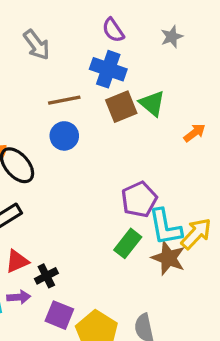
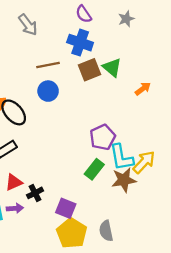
brown star: (168, 258) -> (124, 180), turned -30
purple square: (59, 315) -> (66, 208), moved

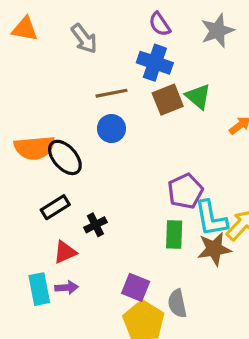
gray star: (126, 19) -> (217, 31), size x1.5
green rectangle: (94, 169) -> (174, 234), turned -36
black cross: (35, 193) -> (95, 225), moved
gray semicircle: (106, 231) -> (177, 304), moved

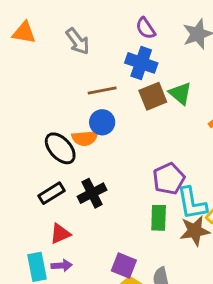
orange semicircle: (34, 148) -> (85, 138), moved, size x0.7
black cross: (95, 225) -> (92, 193), moved, size x1.4

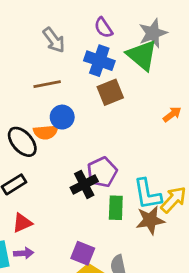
gray arrow: (78, 41) -> (54, 40), moved
brown line: (102, 90) -> (47, 84), moved
green triangle: (180, 93) -> (142, 55), moved, size x1.4
purple pentagon: (169, 179) -> (102, 172), moved
black cross: (92, 193) -> (84, 184), moved

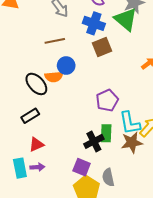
purple pentagon: (102, 172) -> (107, 100), moved
black cross: (84, 184) -> (94, 141), moved

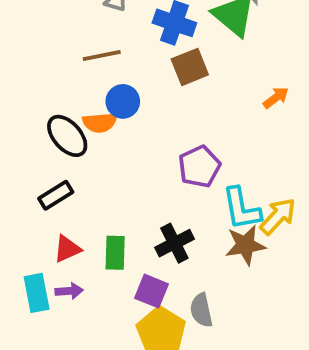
green rectangle: (106, 133) -> (115, 253), moved

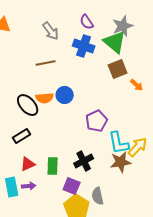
brown square: (190, 67) -> (118, 69), moved
orange arrow: (276, 98) -> (137, 85), turned 80
blue circle: (123, 101) -> (65, 95), moved

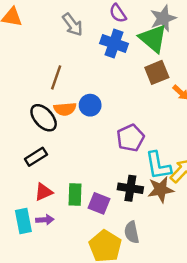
brown line: (46, 63) -> (56, 77), moved, turned -60
black cross: (84, 161) -> (130, 188), moved, turned 36
purple square: (72, 186) -> (99, 203), moved

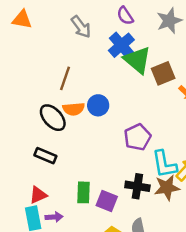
green triangle: (153, 38) -> (137, 60), moved
blue cross: (114, 43) -> (121, 45), turned 30
black rectangle: (36, 157) -> (45, 156), turned 55
red triangle: (44, 192) -> (38, 195), moved

